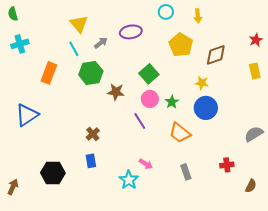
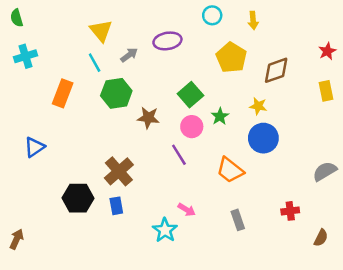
green star: (172, 102) -> (220, 116), moved
blue triangle: (27, 115) -> (34, 147), size x0.7
brown cross: (93, 134) -> (119, 171), size x1.6
black hexagon: (53, 173) -> (78, 198), moved

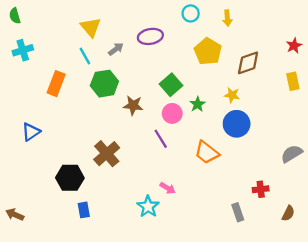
blue rectangle: (116, 206) -> (84, 210), moved
gray rectangle: (238, 220) -> (238, 212), moved
brown arrow: (17, 239) -> (15, 215), turned -90

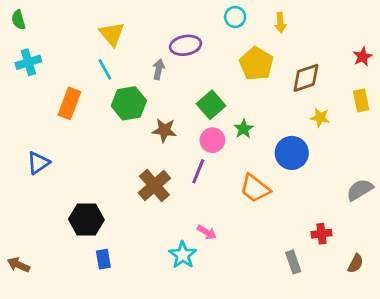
gray arrow: (116, 49) -> (159, 69), moved, turned -42
yellow star: (232, 95) -> (320, 118), moved
purple line: (161, 139) -> (198, 171), turned 54
brown cross: (107, 154) -> (154, 185), moved

